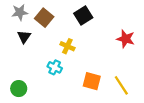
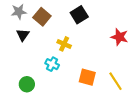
green circle: (19, 89) -> (27, 84), moved

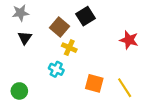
brown square: (42, 17) -> (59, 27), moved
green circle: (27, 84) -> (19, 91), moved

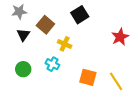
brown square: (59, 27) -> (45, 25), moved
red star: (129, 40) -> (120, 37), turned 30
green circle: (19, 91) -> (23, 69), moved

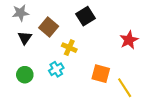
cyan cross: (52, 64) -> (56, 69), turned 32
orange square: (88, 77) -> (101, 74), moved

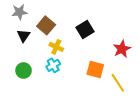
black square: (86, 16) -> (85, 30), moved
red star: (129, 40) -> (122, 49), moved
yellow cross: (69, 48) -> (56, 47), moved

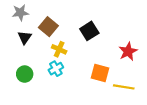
yellow line: (118, 83) -> (124, 87), turned -48

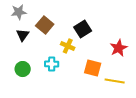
yellow cross: (59, 49) -> (68, 46), moved
cyan cross: (56, 69) -> (52, 64), turned 32

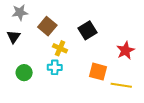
black triangle: (23, 35) -> (14, 37), moved
yellow cross: (68, 46) -> (60, 48), moved

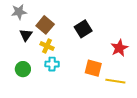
black triangle: (14, 37) -> (26, 35), moved
yellow cross: (60, 48) -> (47, 46), moved

